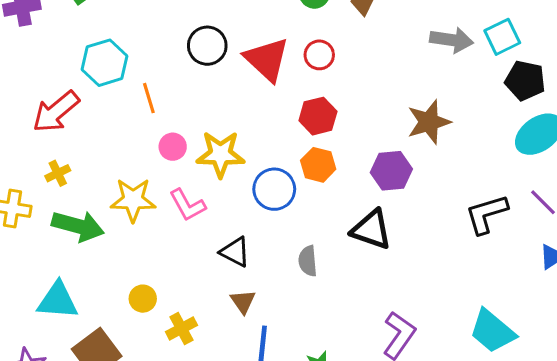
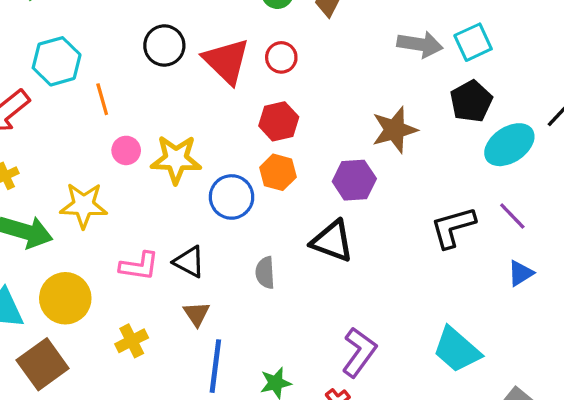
black pentagon: (525, 81) -> (471, 101), moved, turned 30
pink L-shape: (187, 205) -> (139, 266), moved, turned -54
yellow circle: (143, 299) -> (65, 298), moved, size x1.8

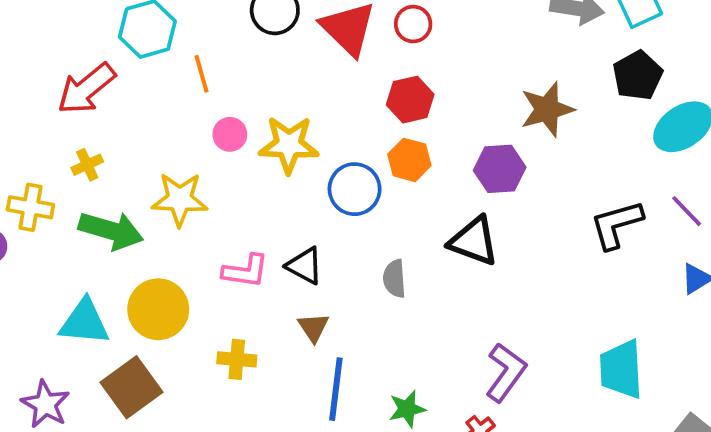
yellow cross: (132, 341) -> (237, 359), turned 32
cyan trapezoid: (457, 350) -> (621, 369), turned 46

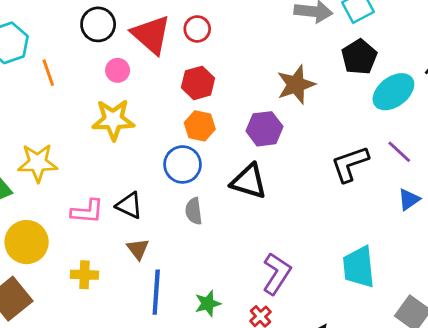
pink circle: (230, 134) -> (118, 70), moved
blue circle: (355, 189) -> (183, 164), moved

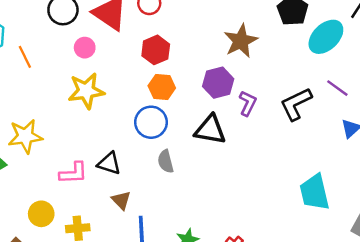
yellow circle: (27, 242) -> (41, 214), moved, size x0.7
purple L-shape: (277, 274) -> (248, 103), moved, size x0.7

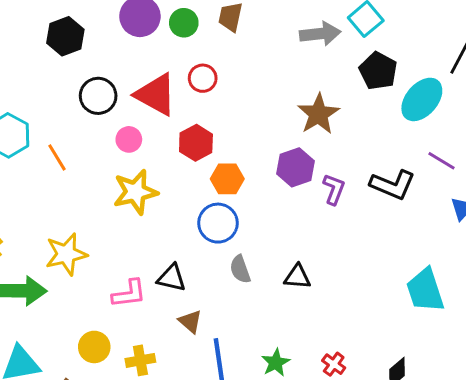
red hexagon: (156, 50) -> (196, 143), moved
black L-shape: (296, 104) -> (393, 185), turned -126
black triangle: (210, 130) -> (297, 277), moved, size x0.7

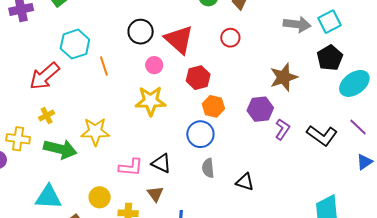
red circle: (203, 78) -> (230, 38), moved
brown triangle: (190, 321) -> (155, 194), moved

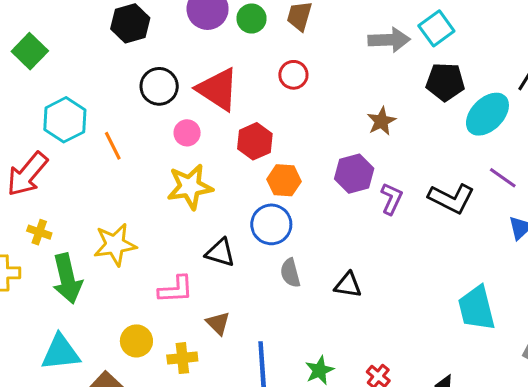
black pentagon: (330, 58) -> (445, 82), turned -30
brown star: (284, 77) -> (381, 121), size x0.7
yellow cross: (47, 116) -> (39, 232), turned -35
green arrow: (60, 149) -> (67, 279), turned 72
black triangle: (161, 163) -> (220, 253), moved

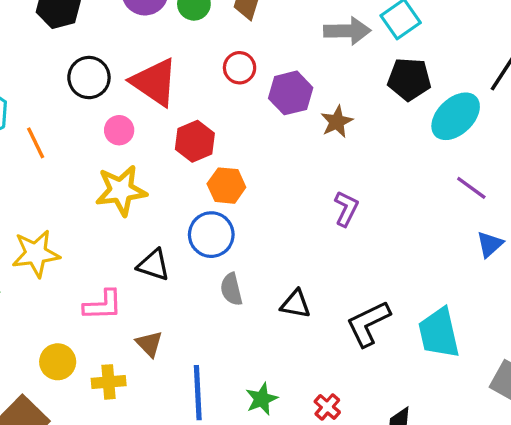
purple hexagon: (354, 174) -> (291, 93), moved
black L-shape: (451, 198) -> (368, 324), moved, turned 126

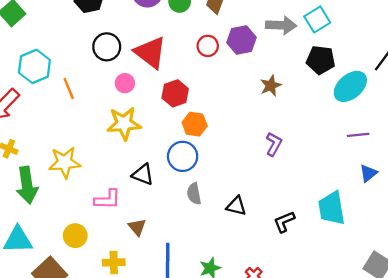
purple hexagon: (291, 93) -> (242, 40), moved
purple line: (471, 188) -> (358, 135), turned -45
black L-shape: (368, 324) -> (284, 222), size x0.7
cyan trapezoid: (439, 333) -> (332, 208), moved
yellow cross: (109, 382) -> (114, 262), moved

